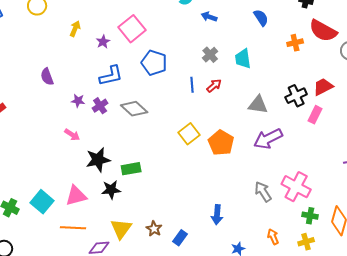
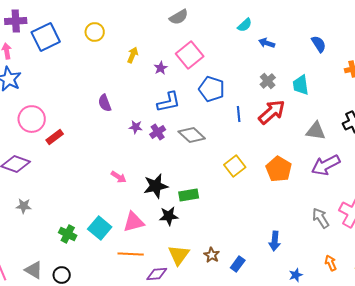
blue line: (192, 85) -> (239, 114), moved
red arrow: (214, 86) -> (272, 112), size x1.8
yellow square: (189, 134) -> (235, 166), moved
pink arrow: (72, 135) -> (119, 177), moved

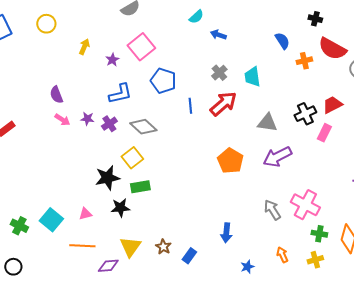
blue semicircle: (319, 44) -> (282, 41), moved
yellow square: (235, 166) -> (132, 158), moved
pink arrow: (119, 177) -> (62, 120), moved
pink triangle: (134, 222) -> (85, 214), size x0.6

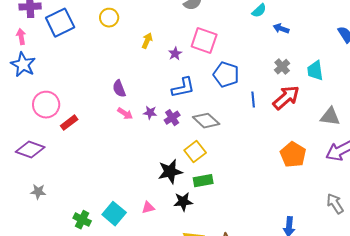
pink square: (141, 47) -> (204, 41), turned -32

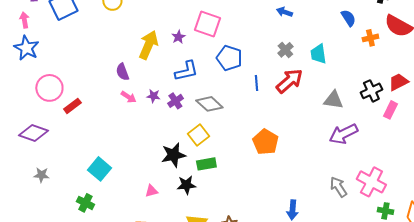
yellow arrow: (147, 41) -> (148, 45), moved, size x1.8
orange pentagon: (293, 155) -> (265, 142), moved
cyan square: (114, 214) -> (99, 169), moved

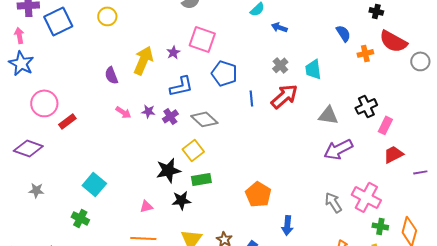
purple semicircle: (122, 72) -> (111, 75), moved
red trapezoid: (398, 82) -> (393, 154), moved
orange pentagon: (265, 142) -> (258, 194), moved

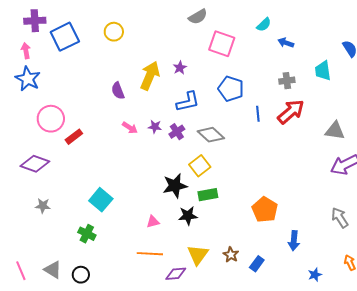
pink square: (202, 39) -> (222, 44), moved
gray cross: (280, 65) -> (287, 81), turned 35
cyan trapezoid: (313, 69) -> (323, 71), moved

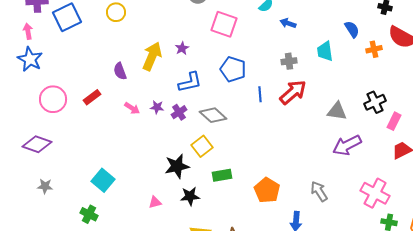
red rectangle: (74, 137) -> (92, 97), moved
green rectangle: (208, 195) -> (222, 175), moved
gray arrow: (340, 218) -> (319, 191), moved

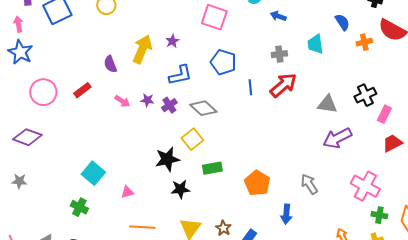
gray star: (45, 186) -> (19, 181), moved
pink triangle: (155, 202) -> (127, 192), moved

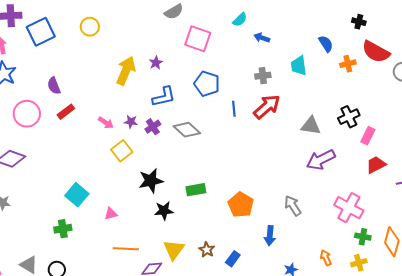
purple semicircle: (110, 64) -> (54, 86), moved
yellow square: (192, 139) -> (122, 151), moved
green cross: (79, 207) -> (63, 229), turned -36

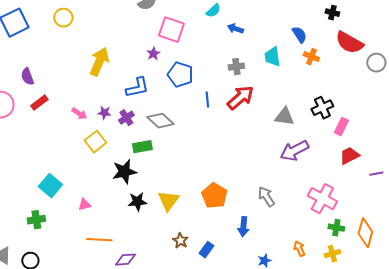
purple star: (156, 63) -> (153, 54), moved
orange cross: (348, 64) -> (311, 57), moved, turned 35
green rectangle: (196, 190) -> (142, 147), moved
yellow triangle: (174, 250) -> (168, 201), moved

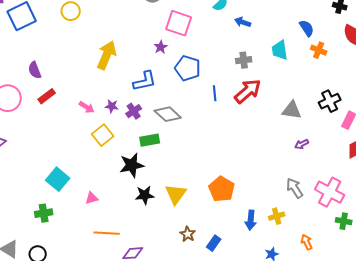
purple arrow: (294, 151) -> (302, 144), size x0.5
gray arrow: (266, 197) -> (295, 188), moved
yellow cross: (332, 254) -> (277, 216), moved

